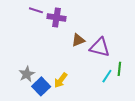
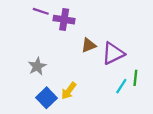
purple triangle: (100, 47) -> (113, 53), turned -40
gray star: (27, 74) -> (37, 66), moved

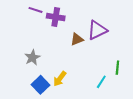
purple triangle: (113, 53) -> (97, 30), moved
cyan line: (121, 86) -> (101, 82), moved

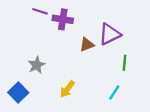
green line: (117, 68) -> (125, 63), moved
blue square: (41, 85) -> (18, 92), moved

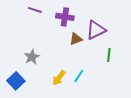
purple cross: (63, 19) -> (65, 17), moved
cyan line: (114, 92) -> (79, 76), moved

